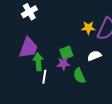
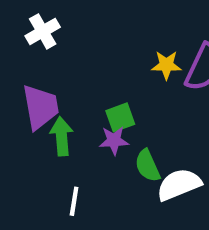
purple trapezoid: (28, 48) -> (41, 107), turned -30
white semicircle: (94, 56) -> (179, 185), moved, size x1.5
white line: (44, 77) -> (74, 201), moved

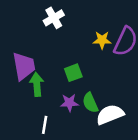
white cross: (43, 31) -> (54, 18), moved
purple star: (114, 140) -> (69, 103), moved

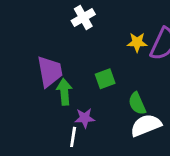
purple star: (69, 103) -> (85, 118), moved
green semicircle: (90, 103) -> (137, 103), moved

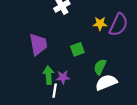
green arrow: (64, 92) -> (48, 75), moved
green semicircle: (137, 103) -> (100, 67), turned 49

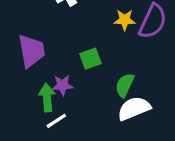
purple star: (63, 77) -> (63, 85), moved
white line: (55, 91) -> (56, 121), turned 48

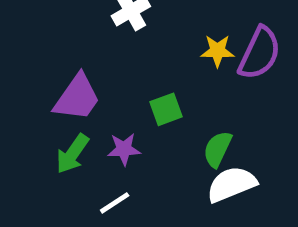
purple trapezoid: (31, 51) -> (77, 98), turned 45
green arrow: (47, 98) -> (72, 154), moved, turned -140

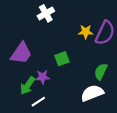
green semicircle: (217, 149) -> (101, 72), moved
green arrow: (72, 154) -> (28, 86), moved

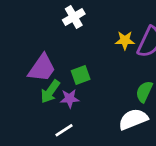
green square: (62, 59) -> (81, 75), moved
green arrow: (28, 86) -> (50, 92), moved

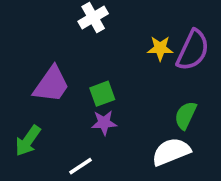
green arrow: (50, 92) -> (28, 141), moved
purple star: (70, 98) -> (104, 123), moved

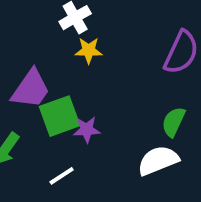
yellow star: (160, 48) -> (89, 50), moved
green square: (102, 94) -> (60, 116), moved, size x1.5

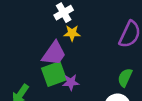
purple trapezoid: (31, 89) -> (54, 53), moved

